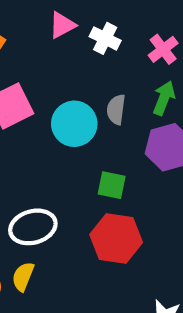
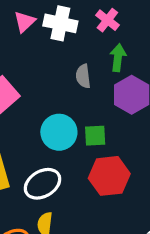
white cross: (105, 38) -> (60, 23), size x1.4
cyan circle: (74, 124) -> (59, 132), moved

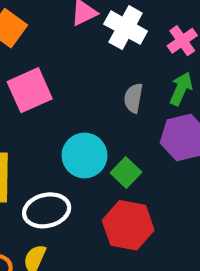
green square: (95, 136) -> (126, 172), turned 30

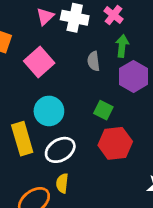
pink square: (30, 90) -> (39, 62), moved
cyan circle: (85, 155) -> (49, 111), moved

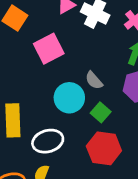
gray semicircle: (94, 61) -> (94, 80), moved, turned -48
cyan circle: (49, 111) -> (69, 98), moved

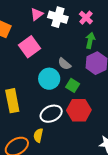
white ellipse: (48, 141) -> (51, 114), moved

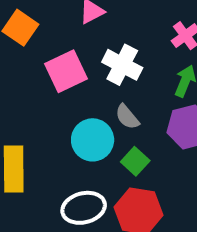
white cross: (58, 17) -> (122, 65), moved

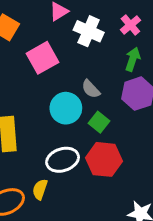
white cross: (122, 65) -> (89, 31), moved

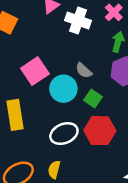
pink square: (42, 58) -> (35, 71), moved
yellow semicircle: (40, 189) -> (54, 170), moved

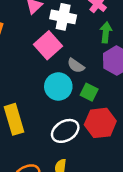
pink square: (35, 71) -> (48, 45), moved

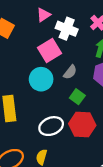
gray semicircle: (76, 66) -> (70, 72), turned -96
cyan circle: (58, 87) -> (41, 79), moved

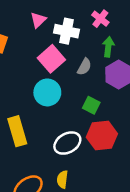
gray semicircle: (70, 72) -> (84, 67), moved

